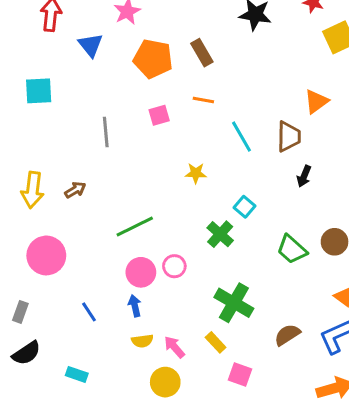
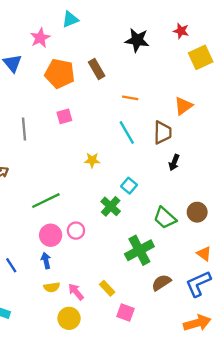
orange line: (203, 100) -> (130, 98), moved
green cross: (234, 303) -> (139, 250), moved, turned 32

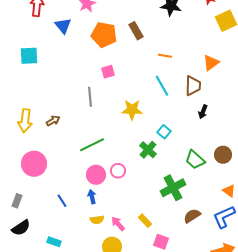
gray line: (24, 129) -> (90, 97), moved
yellow star: (92, 160) -> (132, 110), size x1.5

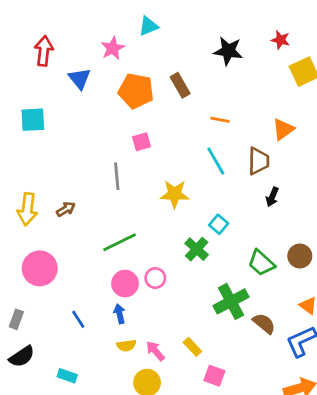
brown semicircle: (192, 216) -> (264, 323), moved, turned 72

